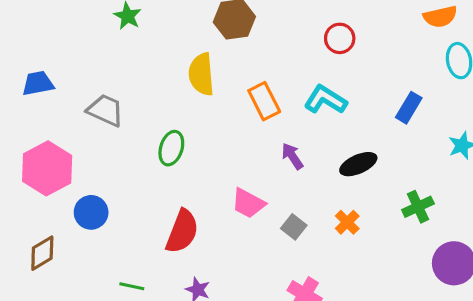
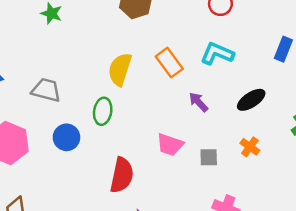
yellow semicircle: (201, 74) -> (120, 69), moved, turned 32
blue circle: (91, 212) -> (66, 137), moved
gray square: (294, 227) -> (209, 157), turned -30

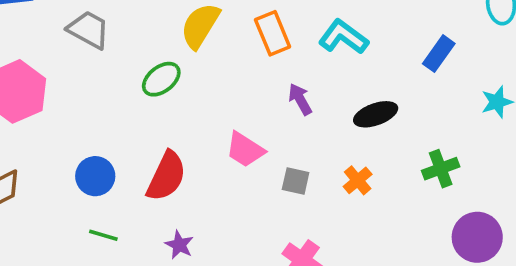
green ellipse: (103, 111) -> (161, 79), turned 30
blue circle: (66, 137) -> (95, 176), moved

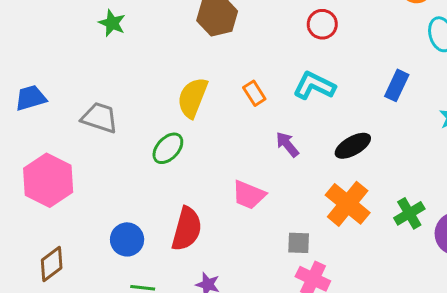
orange rectangle: (273, 33) -> (254, 93), size x0.7
green cross: (441, 169) -> (409, 213), moved
orange cross: (358, 180) -> (348, 204), size x1.8
gray square: (296, 181) -> (299, 243), moved

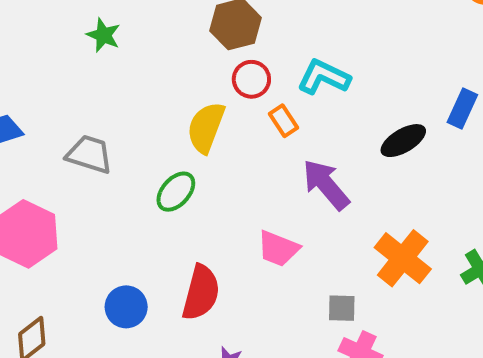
red circle: (322, 24) -> (251, 79), moved
cyan L-shape: (314, 86) -> (324, 77), moved
purple arrow: (287, 144) -> (326, 185), size x1.6
black ellipse: (353, 146) -> (403, 141), moved

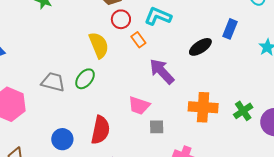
yellow semicircle: (206, 127) -> (99, 45), turned 140
gray trapezoid: (89, 154) -> (53, 82), moved
orange cross: (403, 258) -> (203, 107), turned -32
gray square: (342, 308) -> (157, 127), moved

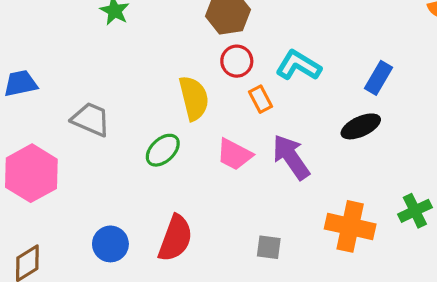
blue rectangle: (230, 29) -> (379, 78), moved
gray trapezoid: (53, 82) -> (91, 119), moved
pink trapezoid: (139, 106) -> (234, 154), moved
green cross: (243, 111) -> (415, 211), moved

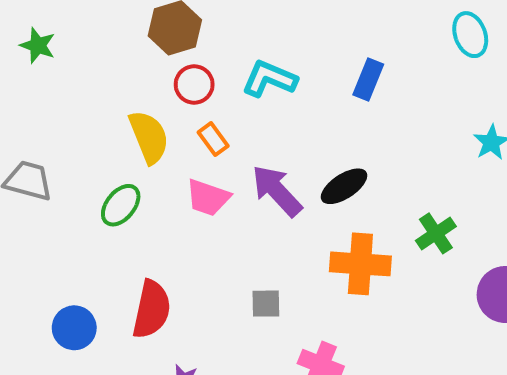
orange rectangle: (261, 99) -> (213, 139), moved
black ellipse: (361, 126) -> (344, 186), moved

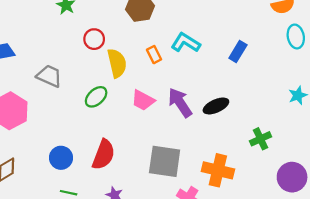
red circle: (194, 84) -> (94, 39), moved
orange rectangle: (213, 139) -> (154, 55), moved
orange cross: (360, 264) -> (218, 170), moved
gray square: (266, 304) -> (165, 161), size x2.0

